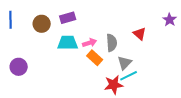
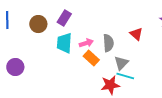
purple rectangle: (68, 18) -> (64, 18), turned -42
cyan trapezoid: (68, 43) -> (64, 43), turned -85
cyan line: (129, 76) -> (125, 76), turned 42

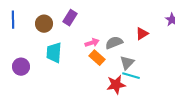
red triangle: (136, 34) -> (142, 34), turned 48
cyan trapezoid: (64, 43) -> (54, 53), moved
gray semicircle: (108, 43) -> (114, 43), turned -108

